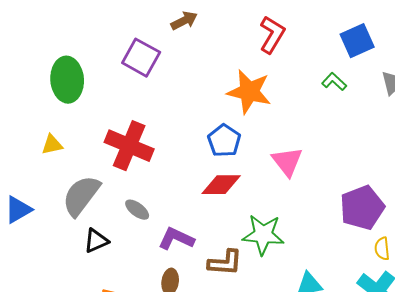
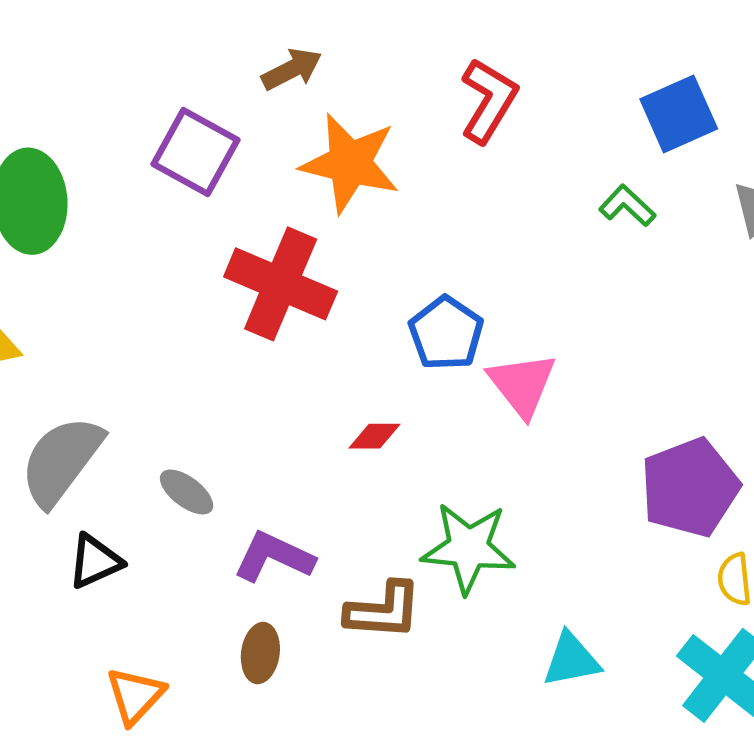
orange star: (249, 92) -> (350, 163), moved
blue pentagon: (224, 141) -> (446, 333), moved
red cross: (129, 146) -> (281, 284), moved
red diamond: (221, 185) -> (374, 436), size x0.6

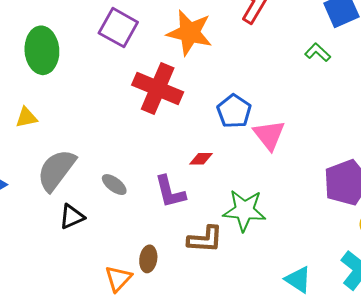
purple L-shape: (274, 557) -> (170, 192), moved, turned -129
cyan triangle: (571, 660) -> (298, 280), moved, turned 44
orange triangle: (135, 696) -> (118, 279), moved

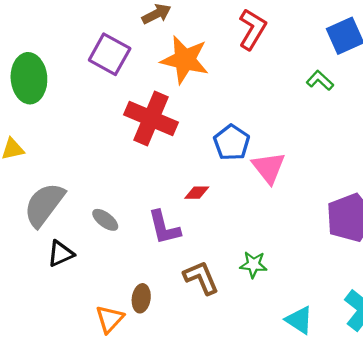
green star: (244, 210) -> (253, 265), moved, size x0.6
brown L-shape: (205, 239) -> (201, 278), turned -117

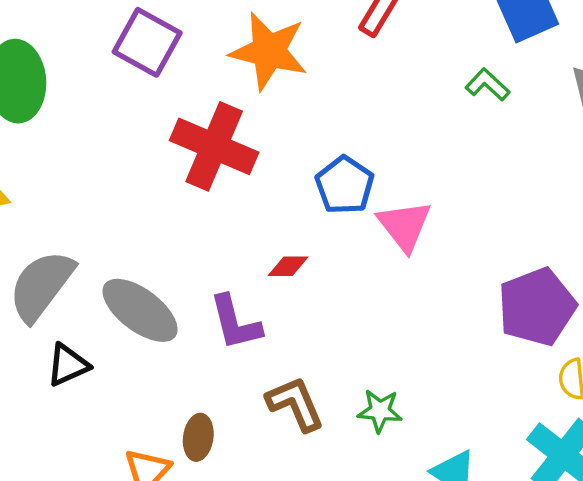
gray ellipse: (105, 220) -> (140, 310), size x1.8
green star: (253, 265) -> (380, 411), moved

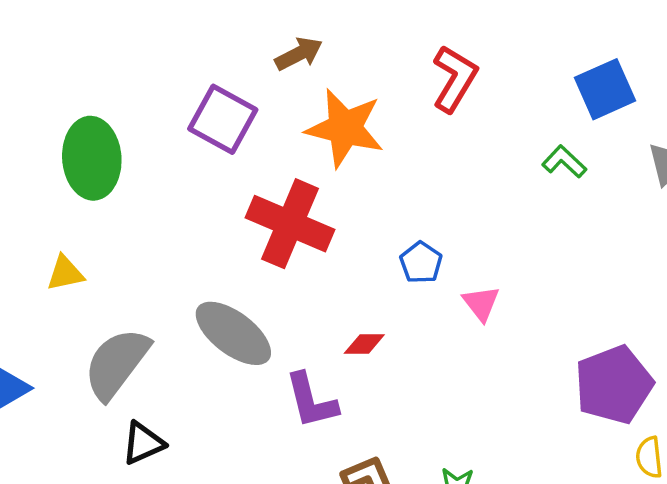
blue pentagon: (345, 185) -> (421, 263), size x0.7
pink triangle: (405, 226) -> (481, 303), size x0.7
gray ellipse: (140, 310) -> (233, 333), moved

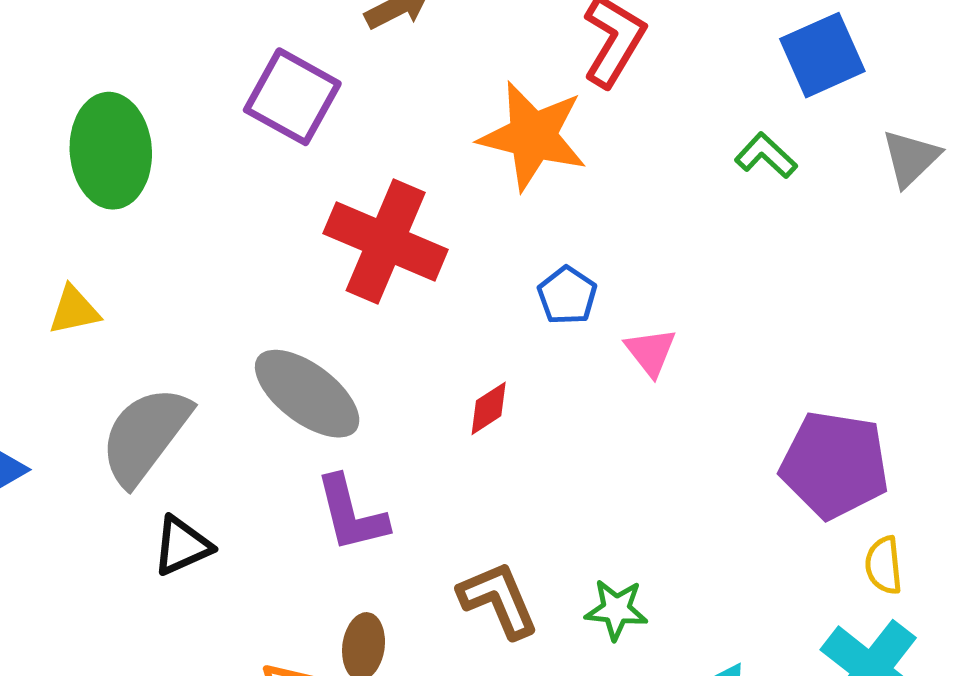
orange star: (345, 128) -> (533, 136), moved
red diamond: (364, 344) -> (489, 408), turned -33
purple pentagon: (614, 385) -> (835, 465), turned 30
purple L-shape: (311, 401) -> (351, 514), moved

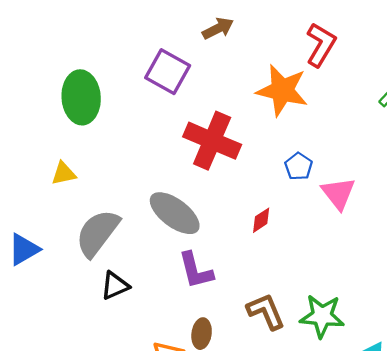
pink triangle: (651, 352) -> (338, 193), size x1.4
green star: (616, 610) -> (322, 316), size x1.5

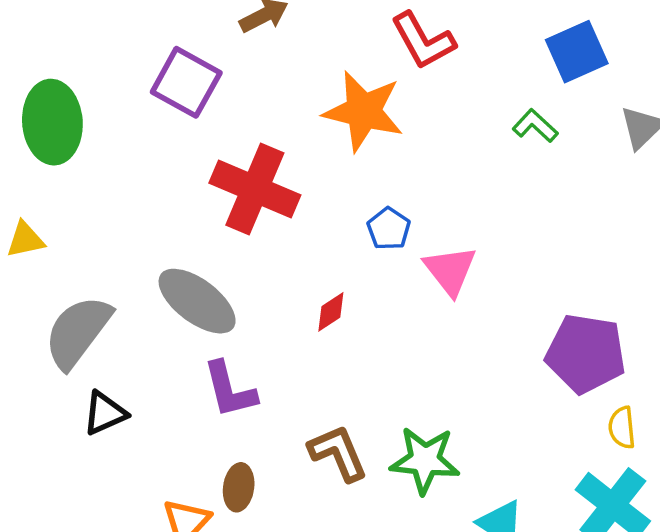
red L-shape: (321, 45) -> (423, 41), turned 120

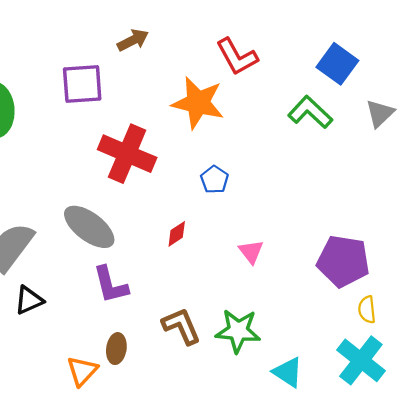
blue square: (577, 52) -> (337, 64), turned -30
purple square: (186, 82) -> (82, 84), turned -33
green L-shape: (535, 126) -> (310, 112), size x1.5
pink triangle: (450, 270) -> (251, 252), moved, size x0.7

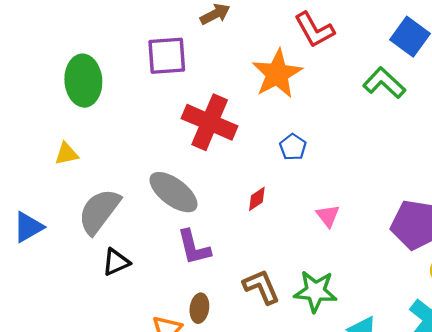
orange star: (198, 103) -> (277, 74), turned 30

